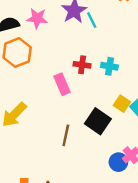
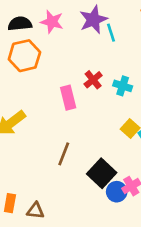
red cross: (82, 65) -> (93, 80), turned 35
black square: (98, 121) -> (102, 173), moved

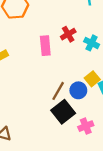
brown line: (64, 154) -> (58, 91), moved
blue circle: (117, 192) -> (78, 90), moved

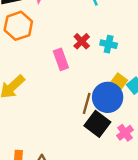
blue circle: (78, 90) -> (108, 97), size x1.6

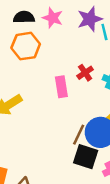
black square: (97, 124) -> (86, 157), turned -30

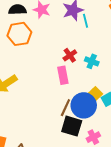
pink rectangle: (61, 87) -> (63, 75), moved

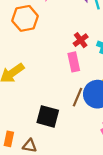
black square: (72, 126) -> (48, 116), moved

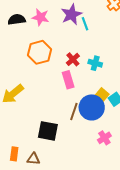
orange hexagon: (25, 18) -> (40, 52), moved

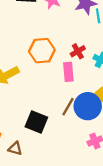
orange hexagon: (40, 52) -> (42, 51), moved

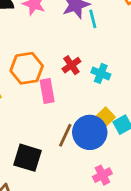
pink rectangle: (68, 72) -> (47, 91), moved

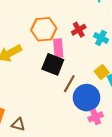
blue circle: (90, 132) -> (87, 98), moved
black square: (28, 158) -> (53, 64), moved

